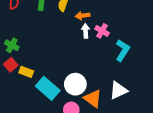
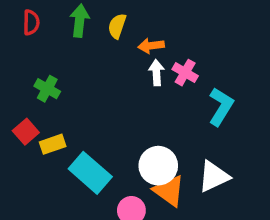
green cross: (12, 45) -> (47, 89), moved
yellow rectangle: (26, 72) -> (53, 144), turned -40
white circle: (75, 84) -> (158, 166), moved

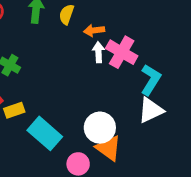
pink cross: (185, 73) -> (122, 52), size x1.5
white triangle: (214, 176) -> (151, 110), moved

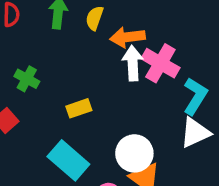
orange arrow: (94, 30) -> (127, 37), size x1.4
white arrow: (98, 52) -> (133, 63), size x1.4
yellow rectangle: (14, 110) -> (79, 108), moved

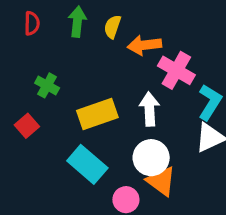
white arrow: (133, 63) -> (149, 109), moved
yellow rectangle: (79, 108) -> (97, 114), size x1.6

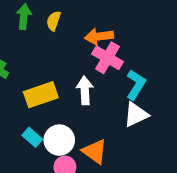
orange arrow: (144, 45) -> (99, 36), moved
white circle: (151, 158) -> (59, 140), moved
cyan rectangle: (87, 164) -> (32, 137), size x0.6

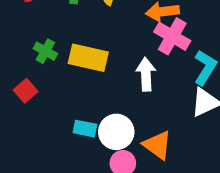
yellow rectangle: (41, 95) -> (88, 58), moved, turned 32
cyan rectangle: (32, 137) -> (85, 129), turned -30

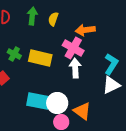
pink cross: (172, 36) -> (73, 48), moved
cyan rectangle: (85, 129) -> (38, 101), size x1.6

